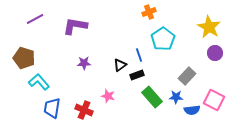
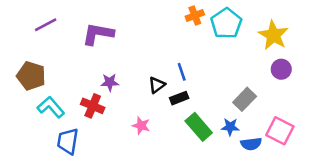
cyan pentagon: (163, 39) -> (226, 23), moved
red cross: (84, 110) -> (93, 106), moved

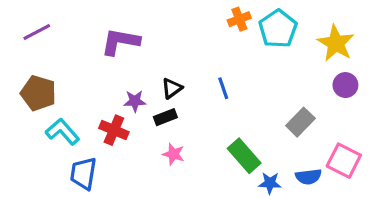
purple line: (46, 25) -> (37, 32), moved
black triangle: (157, 85) -> (172, 88), moved
black rectangle: (179, 98) -> (165, 117), moved
blue star: (230, 127) -> (270, 183), moved

